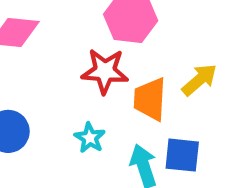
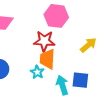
orange trapezoid: (150, 99) -> (47, 59), moved

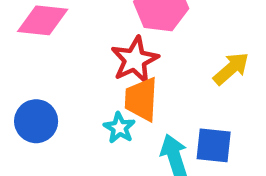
red star: (44, 41) -> (135, 60), turned -30

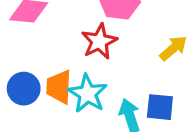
orange trapezoid: (141, 99) -> (59, 87), moved
cyan star: (119, 128) -> (88, 94), size x1.6

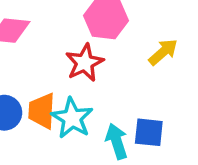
yellow arrow: (173, 48) -> (163, 52), moved

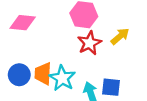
red star: (85, 63) -> (89, 43), moved

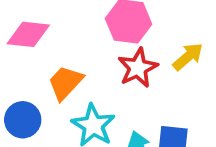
orange trapezoid: (43, 74) -> (65, 83), moved, turned 40

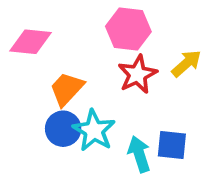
blue circle: (23, 120) -> (63, 129), moved

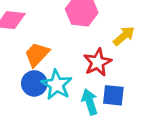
red star: (137, 74) -> (98, 62), moved

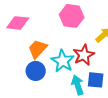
cyan star: (57, 85) -> (63, 61), moved

